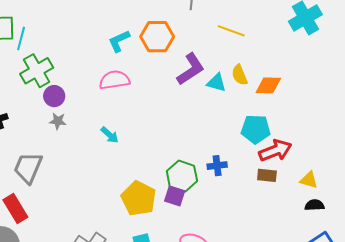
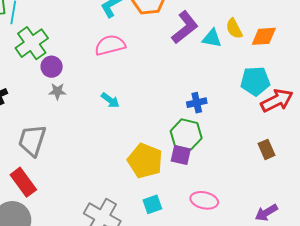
blue cross: (217, 166) -> (197, 103), moved
brown rectangle: (267, 175) -> (267, 149), moved, turned 66

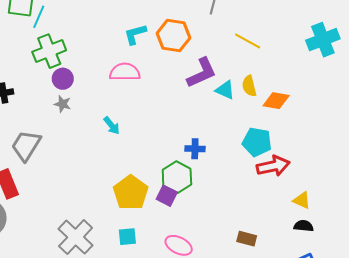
brown rectangle: (267, 149) -> (247, 239), moved, turned -66

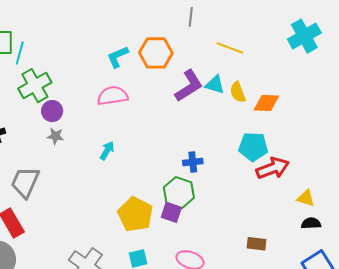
cyan triangle: (225, 90) -> (215, 85), moved
cyan arrow: (112, 126) -> (107, 151), turned -102

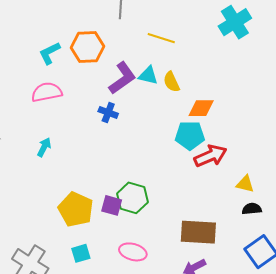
orange diamond: (266, 103) -> (201, 108), moved
blue cross: (193, 162) -> (108, 113), moved, turned 30
green hexagon: (179, 193) -> (132, 198), moved
brown rectangle: (256, 244) -> (198, 232), size x1.8

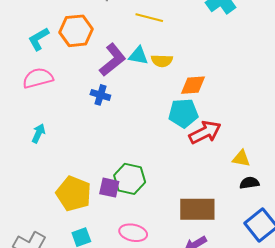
yellow semicircle: (171, 82) -> (162, 61), turned -60

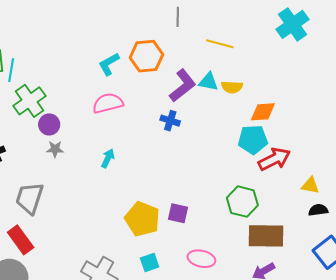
green hexagon: (130, 179) -> (242, 202), moved

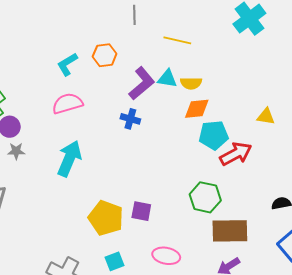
orange hexagon: (146, 56) -> (105, 55), size x0.7
orange diamond: (263, 112) -> (197, 109), moved
cyan arrow: (108, 158) -> (69, 159), size x1.8
yellow triangle: (310, 186) -> (266, 116), moved

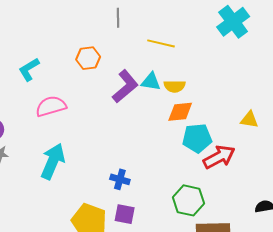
cyan L-shape: (67, 64) -> (29, 69), moved
blue cross: (130, 119) -> (120, 179), moved

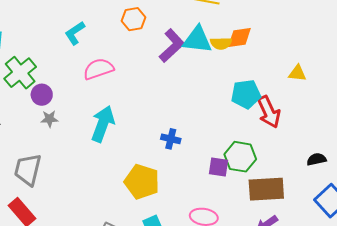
cyan triangle: (151, 82) -> (197, 40), size x1.5
orange diamond: (180, 112) -> (239, 37), moved
red arrow: (219, 157) -> (269, 112), turned 96
purple square: (125, 214) -> (219, 167), moved

